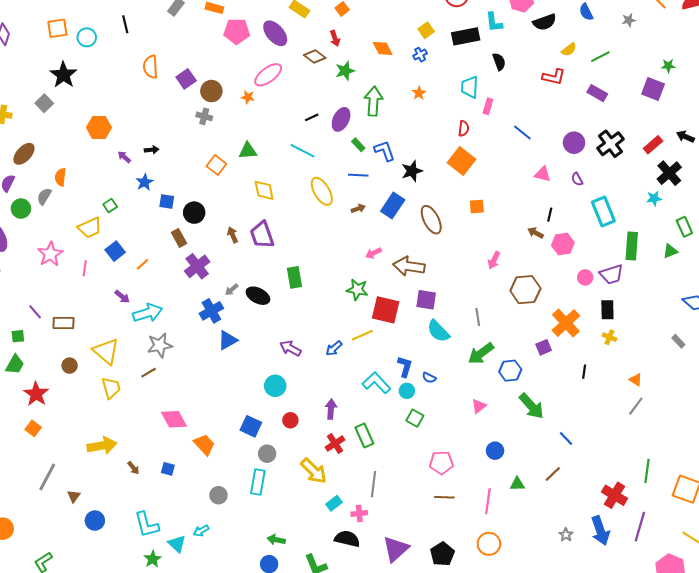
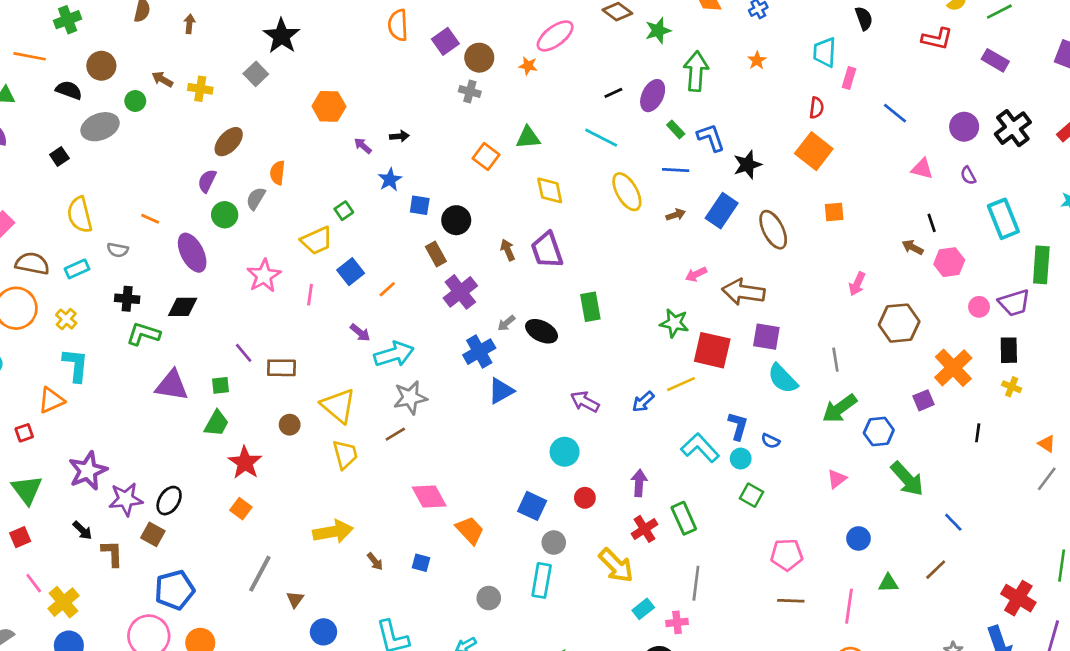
black line: (550, 215) -> (932, 223), turned -32

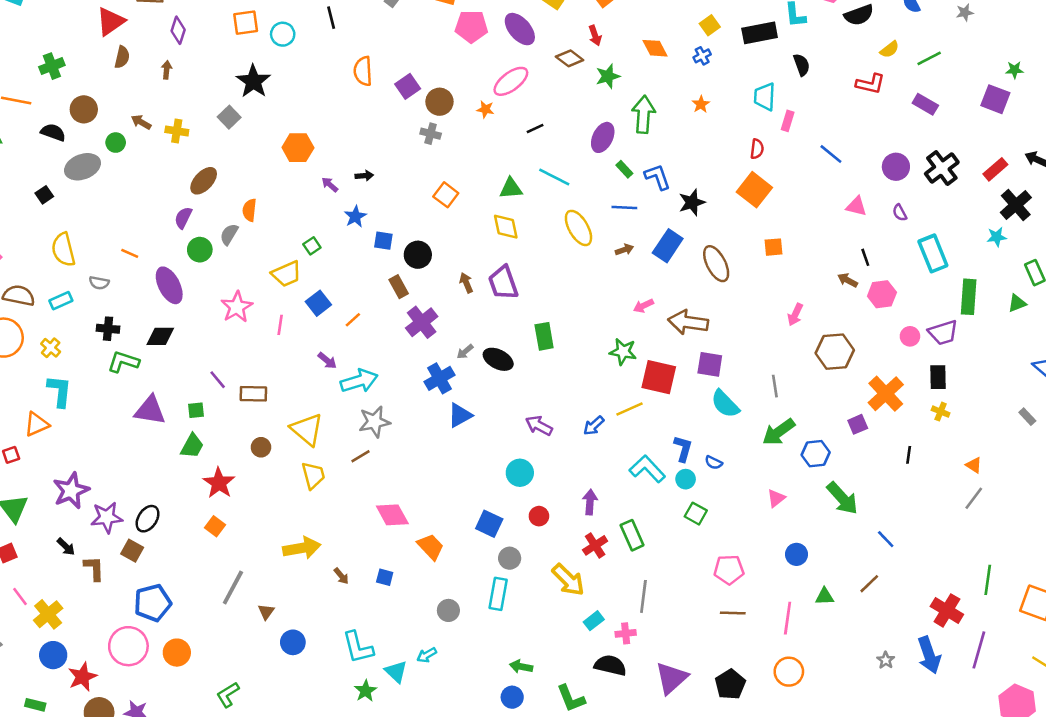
black line: (613, 93) -> (535, 129), moved
green triangle: (528, 138) -> (511, 188), moved

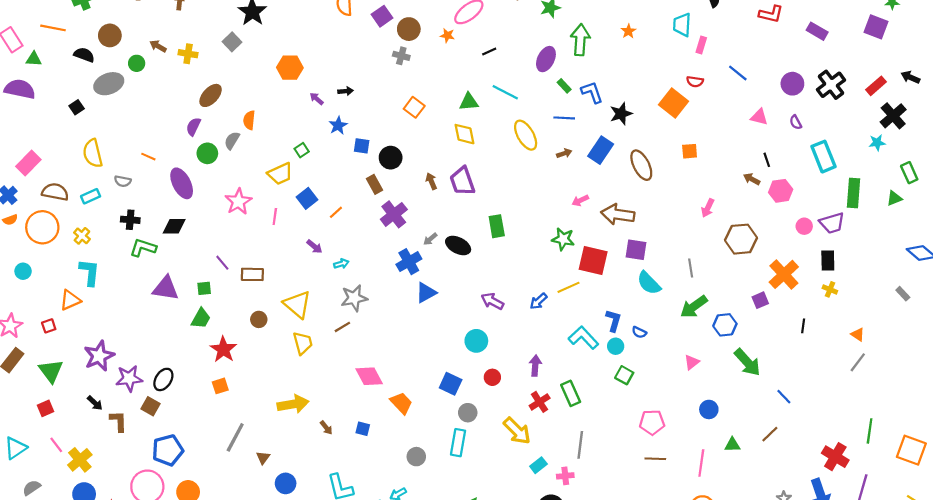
red semicircle: (757, 149) -> (695, 82), moved, turned 91
cyan arrow: (359, 381) -> (341, 264), size x0.5
orange square: (215, 526) -> (220, 386), turned 35

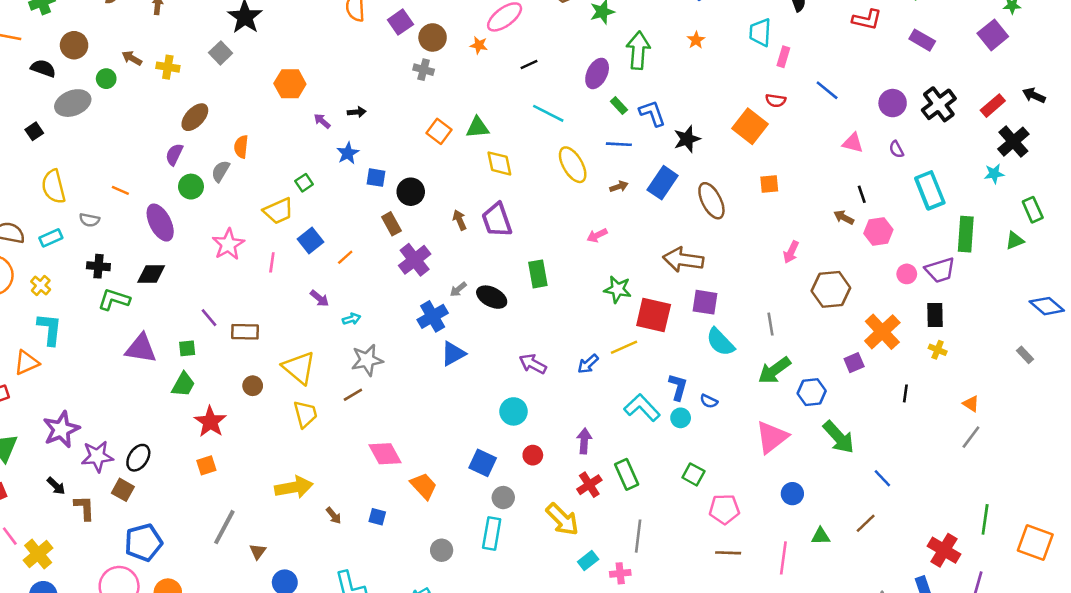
purple square: (876, 27) -> (993, 35), turned 30
green triangle: (469, 102) -> (478, 127), moved
pink arrow: (580, 200) -> (597, 235), moved
pink triangle: (692, 362) -> (772, 437), size x1.8
green square: (624, 375) -> (693, 474), moved

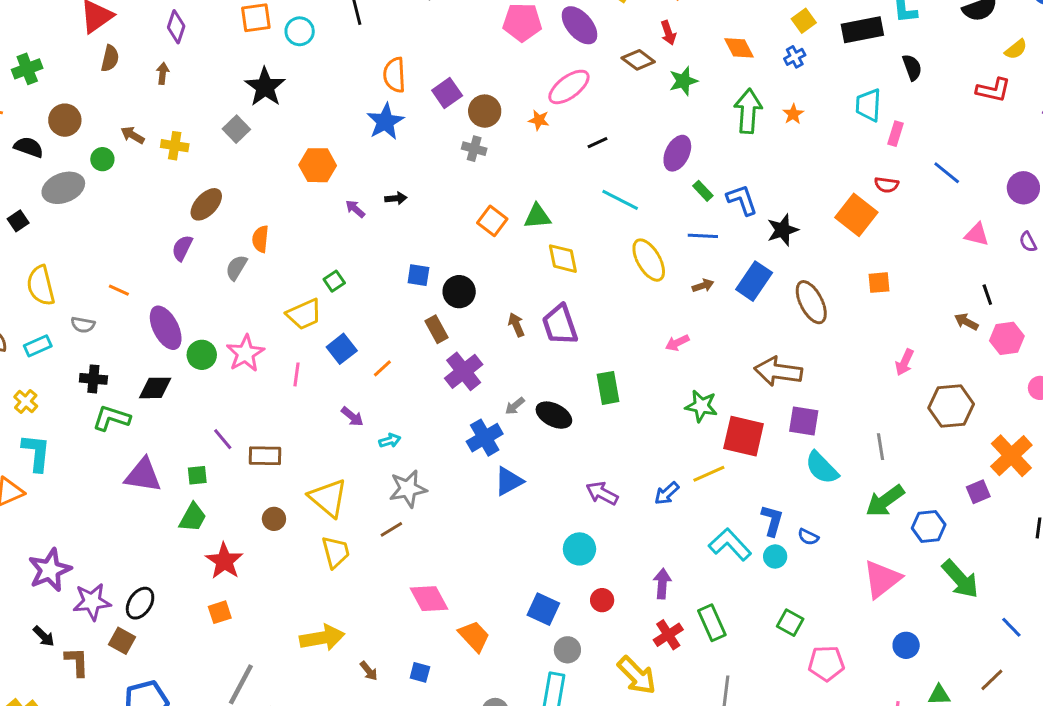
green arrow: (638, 50) -> (748, 111), moved
blue star: (348, 153) -> (385, 122), moved, size x1.4
green circle: (191, 187) -> (202, 355), moved

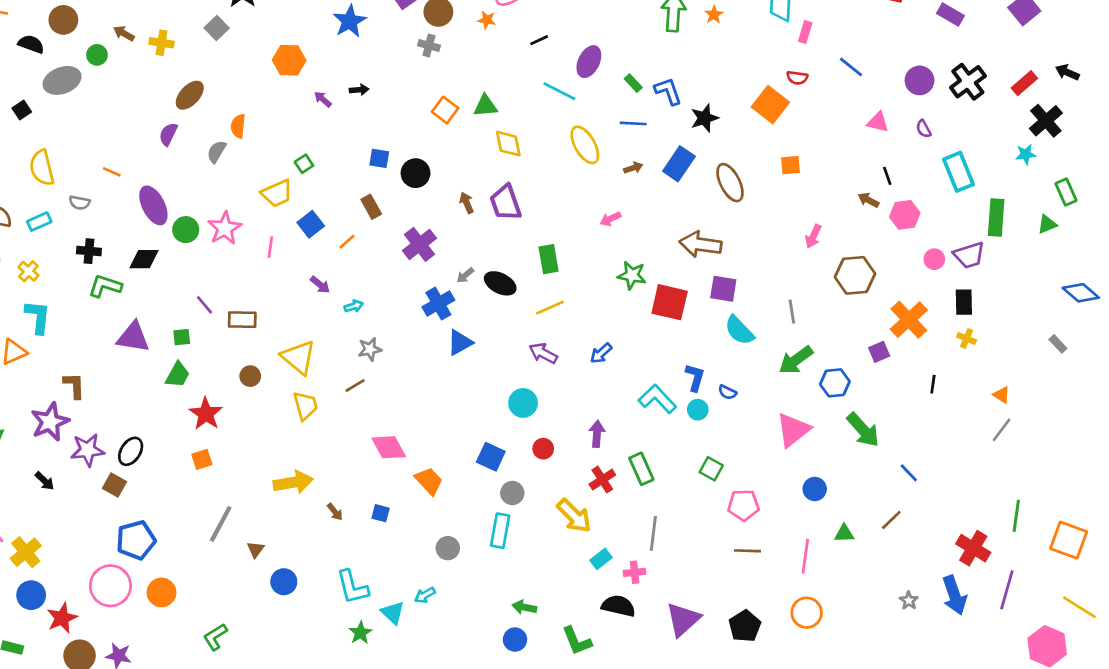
purple ellipse: (677, 153) -> (589, 62), moved
brown rectangle: (437, 329) -> (371, 207), moved
yellow line: (709, 474) -> (550, 308), moved
gray star: (408, 489) -> (370, 349), size x0.7
brown L-shape: (77, 662) -> (74, 386), moved

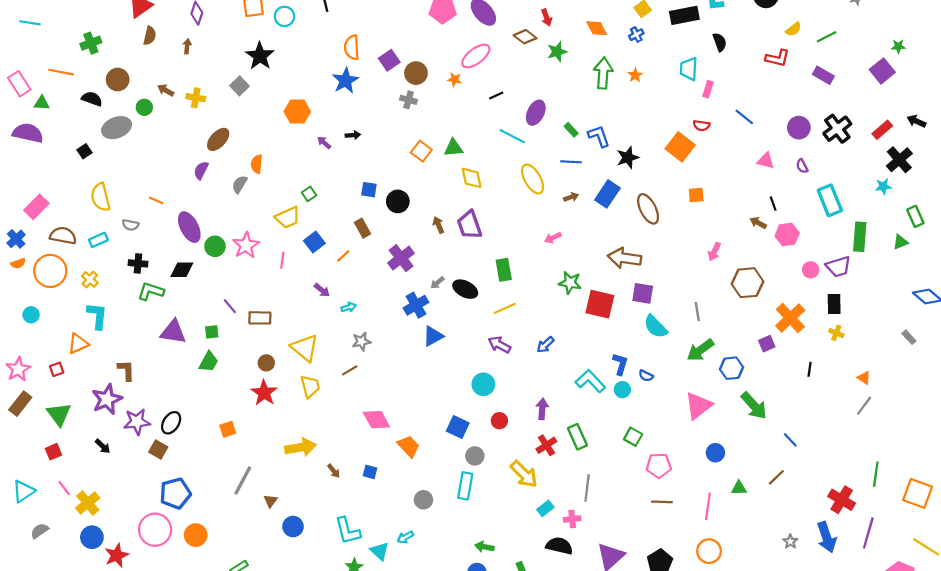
red star: (206, 414) -> (264, 393), moved

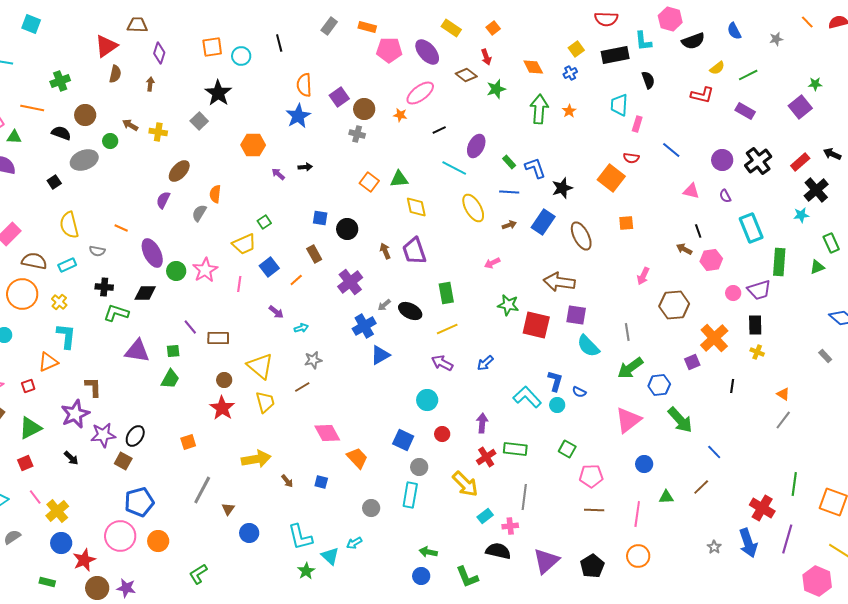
green triangle: (59, 414) -> (30, 428), turned 40
green rectangle: (577, 437) -> (515, 449), turned -60

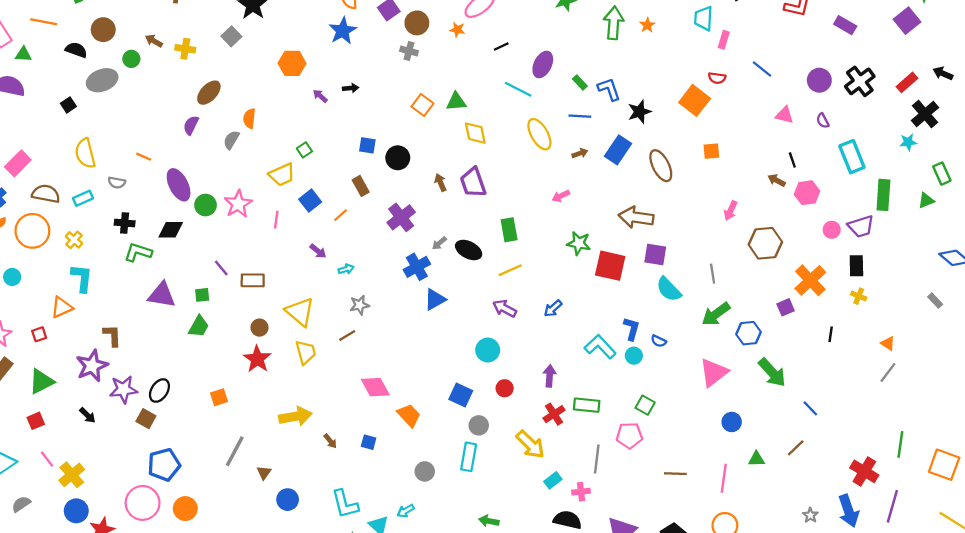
pink pentagon: (591, 476) -> (629, 435), moved

